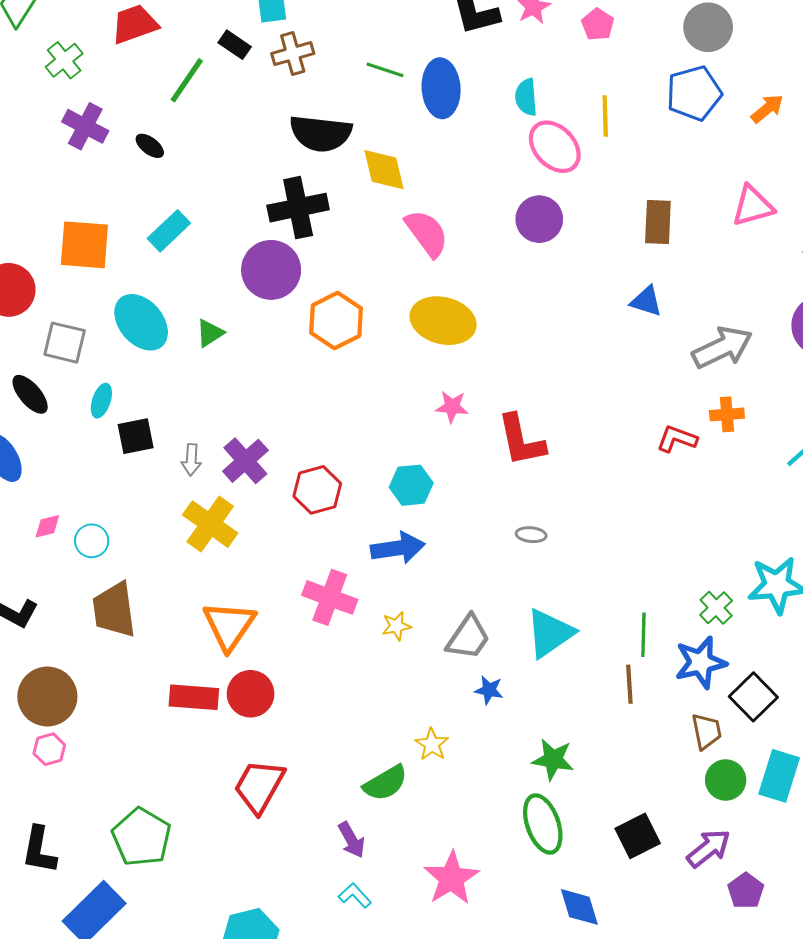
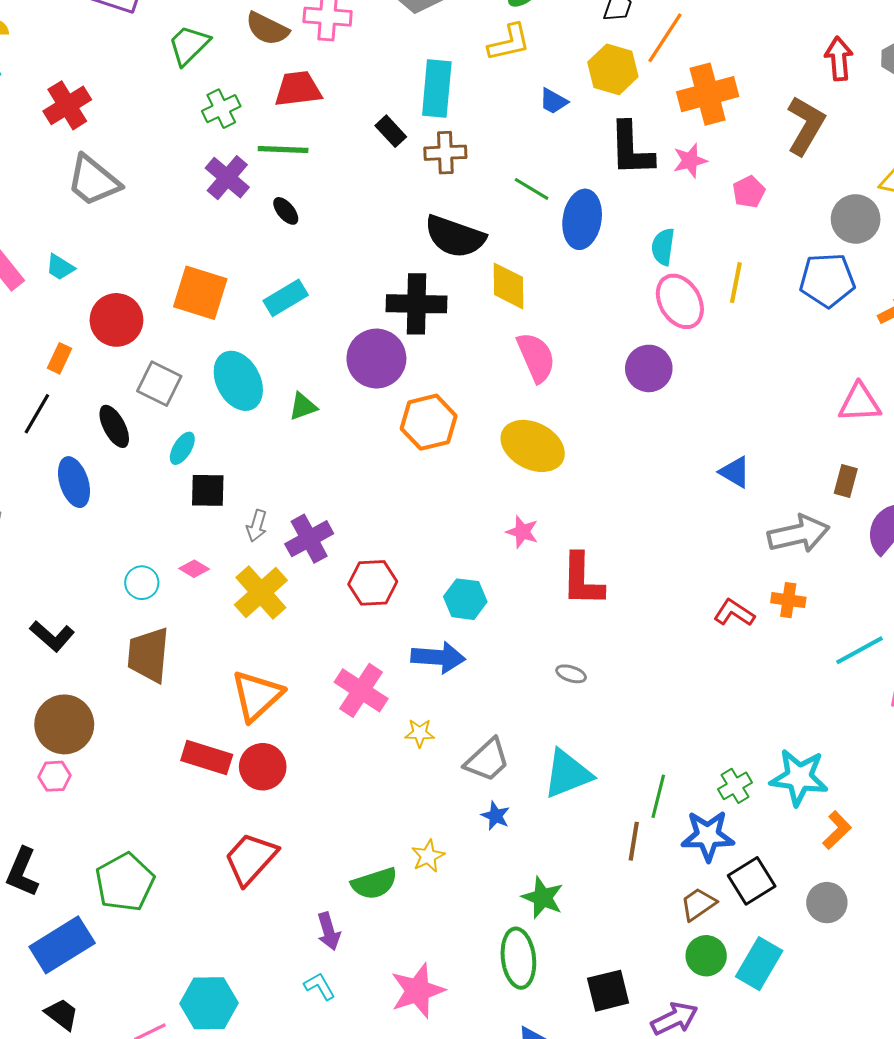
green line: (187, 80) -> (283, 150), moved, turned 45
brown rectangle: (658, 222) -> (846, 481), moved, size x0.7
pink diamond: (47, 526) -> (194, 569), moved, turned 32
brown trapezoid: (706, 731) -> (698, 904), turned -126

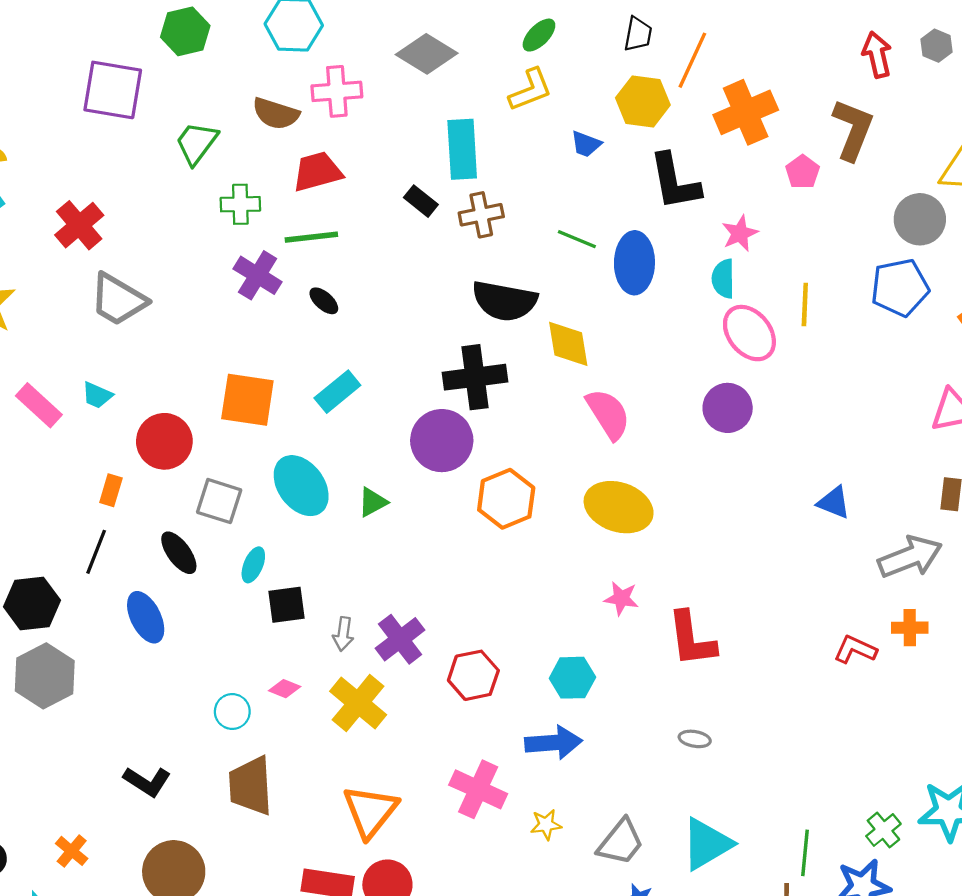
green cross: (221, 109) -> (240, 204), turned 33
pink star: (690, 161) -> (740, 233), moved
pink pentagon: (749, 192) -> (803, 172), moved

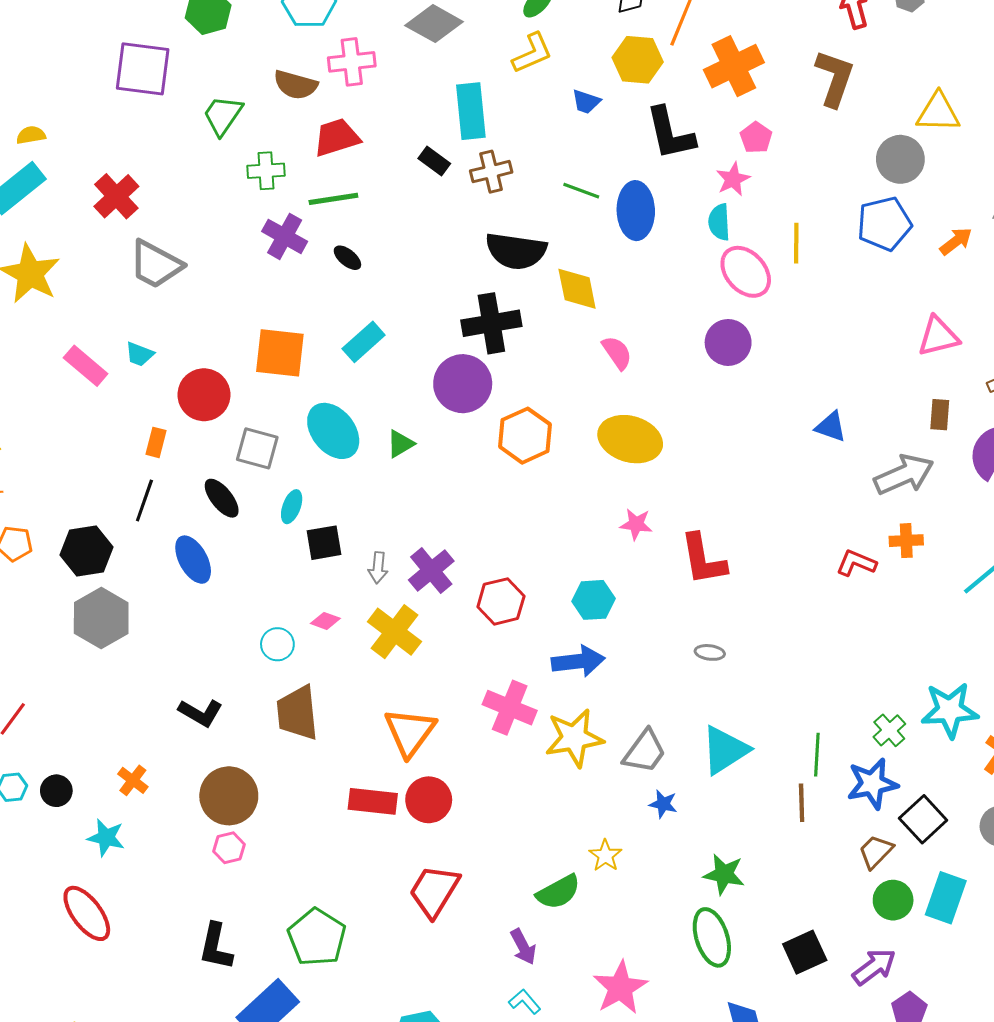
pink pentagon: (803, 172) -> (756, 138), moved
pink semicircle: (608, 414) -> (617, 353), size x0.7
yellow star: (546, 825) -> (574, 738), size x2.0

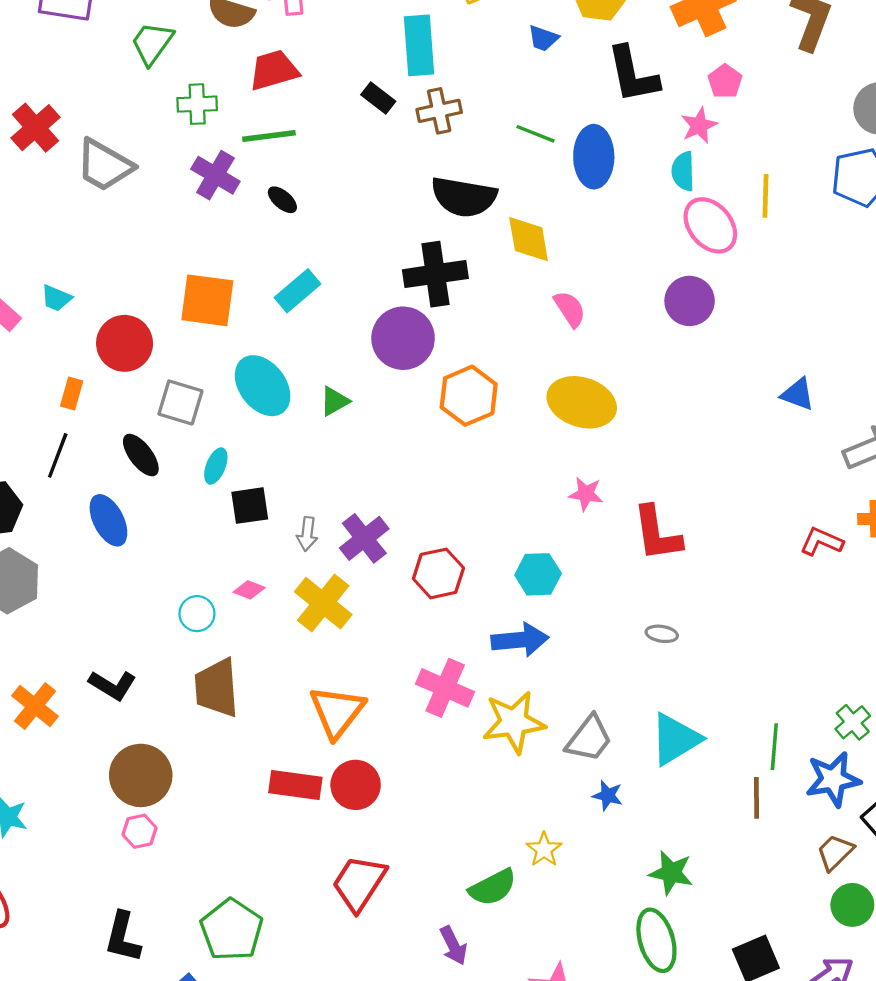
gray trapezoid: (156, 264) -> (104, 165), moved
orange cross: (133, 780) -> (35, 706), moved, size x1.4

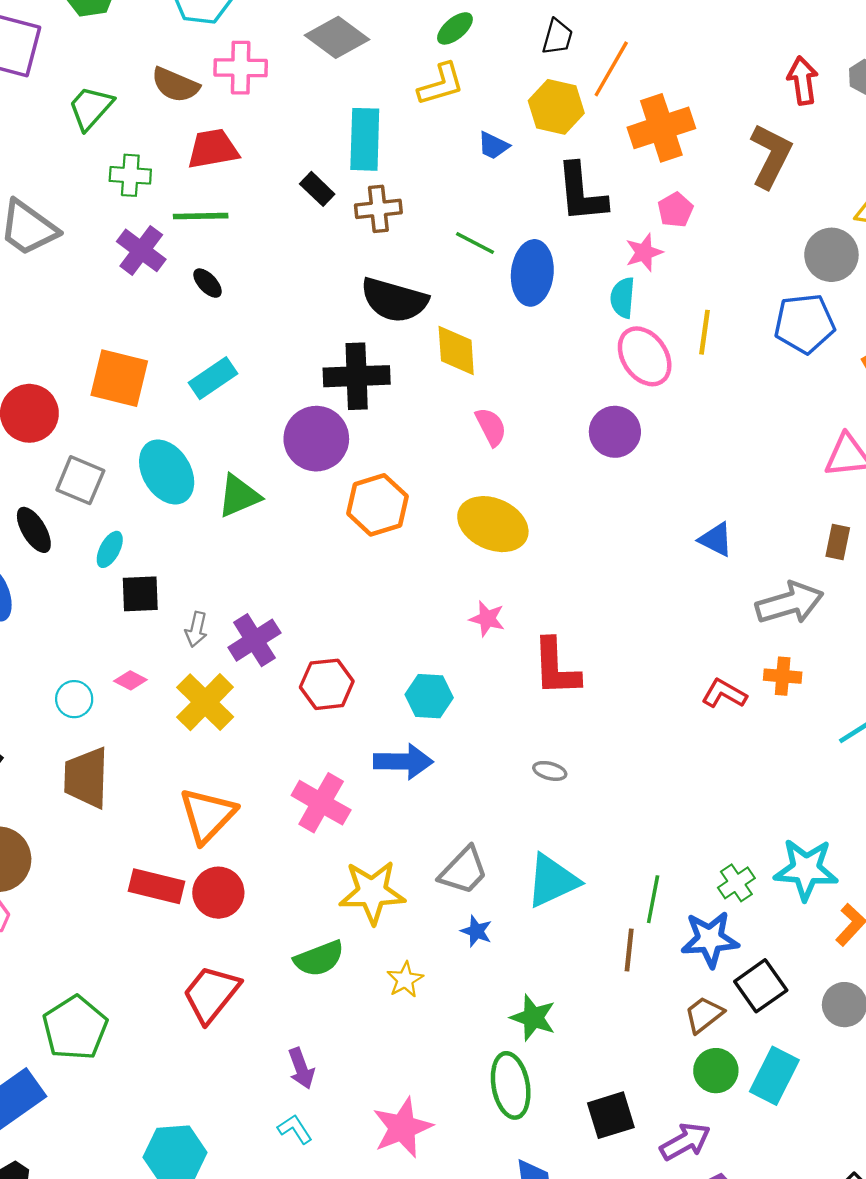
green triangle: (335, 401) -> (239, 496), size x1.4
yellow star: (514, 722) -> (372, 892), moved
green semicircle: (493, 887) -> (319, 959), moved

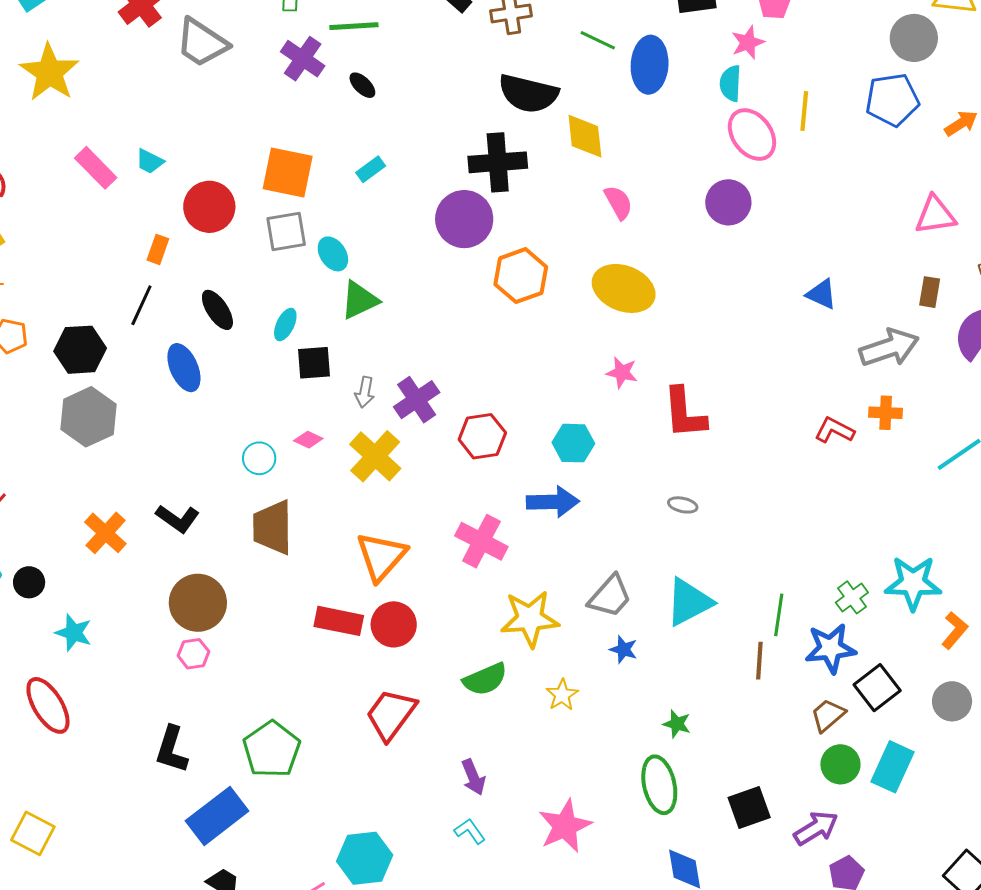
cyan rectangle: (213, 378) -> (371, 169), size x0.7
cyan ellipse: (167, 472) -> (333, 254), size x0.6
gray square: (80, 480) -> (286, 231), moved, turned -30
green triangle: (239, 496) -> (360, 300), moved
green star: (533, 1018) -> (677, 724), size x0.7

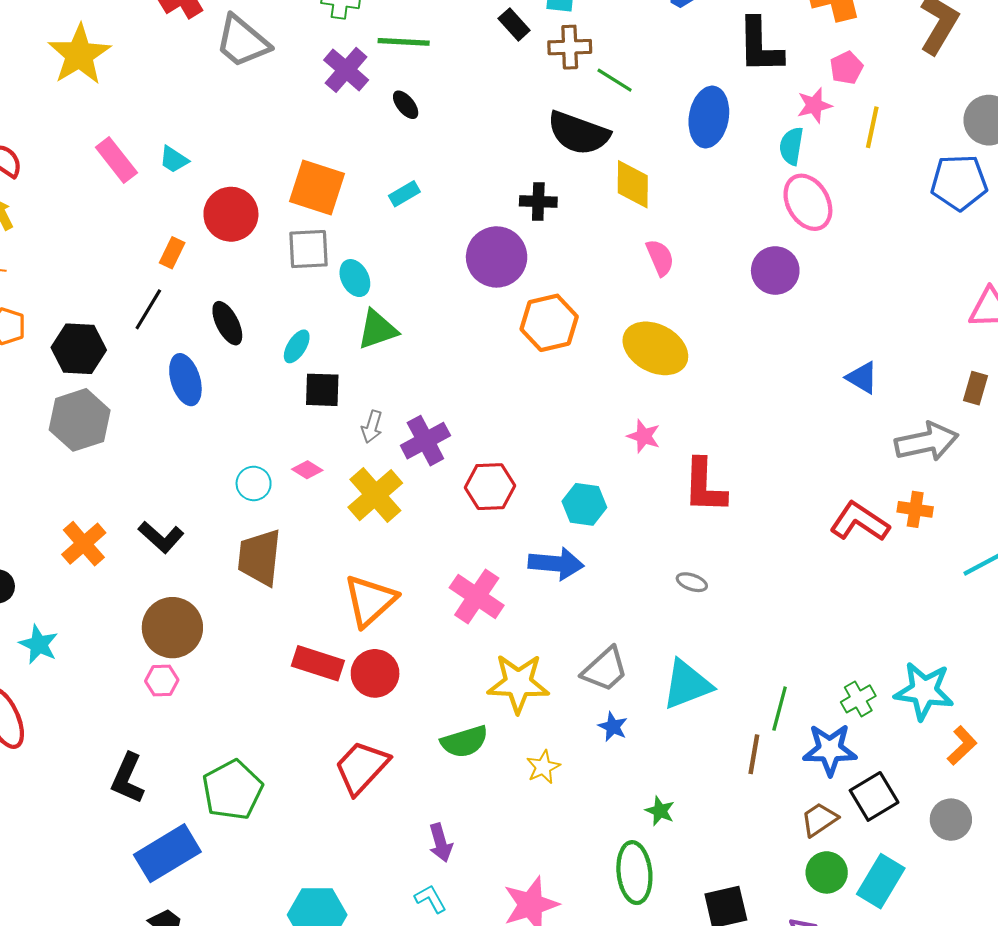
green line: (598, 40) -> (615, 80), moved
yellow line: (804, 111) -> (872, 127), moved
black cross: (498, 162) -> (538, 201), size x0.6
red L-shape: (834, 430) -> (860, 522), size x1.4

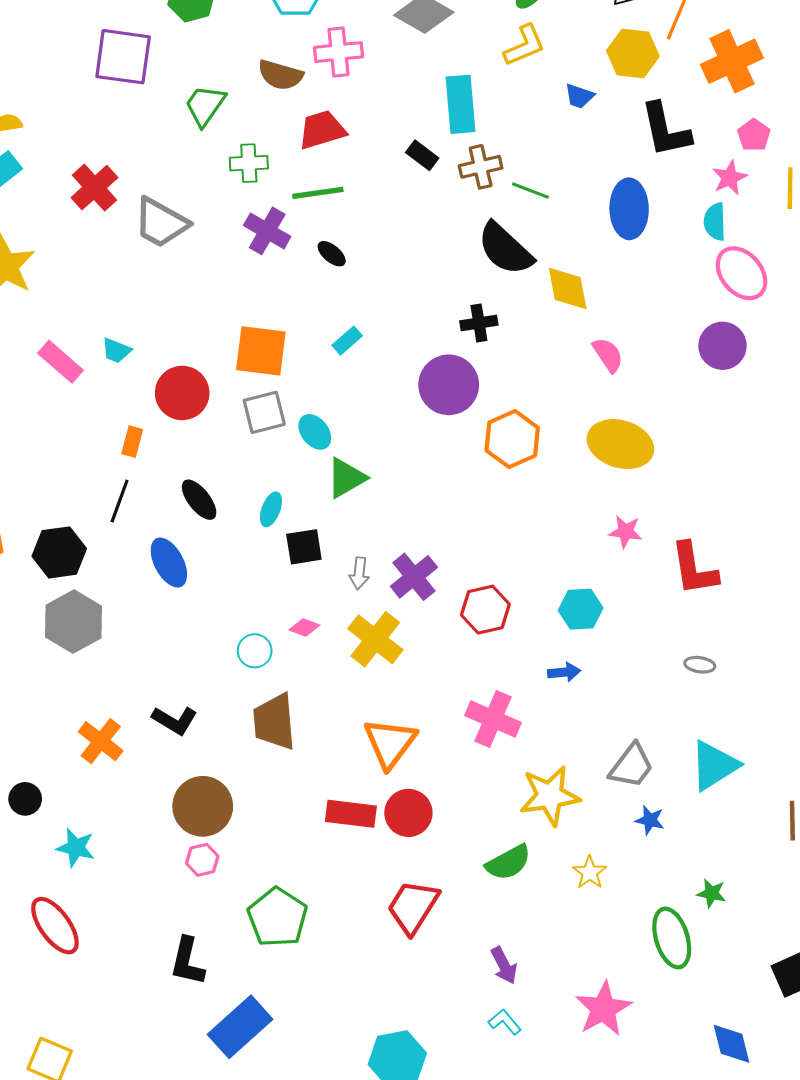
black semicircle: (578, 133) -> (505, 249), turned 34
blue arrow: (556, 564) -> (564, 672), size x0.6
green pentagon: (232, 790) -> (277, 917), moved
green ellipse: (634, 873) -> (672, 938), moved

